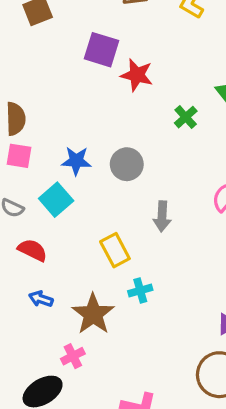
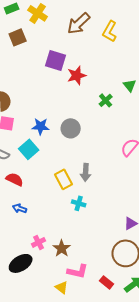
red star: (137, 75) -> (77, 75), turned -30
gray arrow: (162, 216) -> (86, 172), moved
cyan cross: (140, 290) -> (79, 203), turned 32
brown star: (93, 314) -> (62, 248), moved, size x0.7

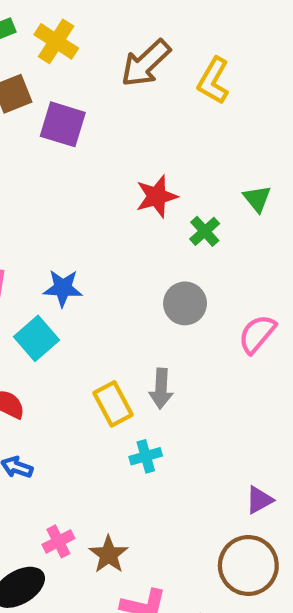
purple square: (56, 60) -> (63, 124), moved
red star: (77, 75) -> (157, 196), moved
gray circle: (71, 128) -> (185, 303), moved
cyan cross: (79, 203) -> (146, 456), turned -32

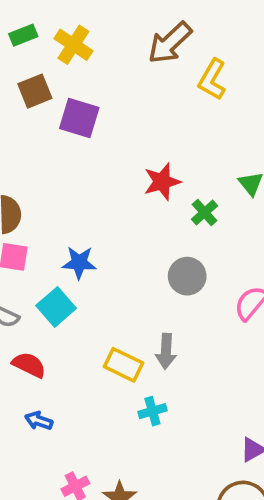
brown arrow: (146, 63) -> (170, 43), moved
yellow rectangle: (113, 404) -> (124, 365), turned -36

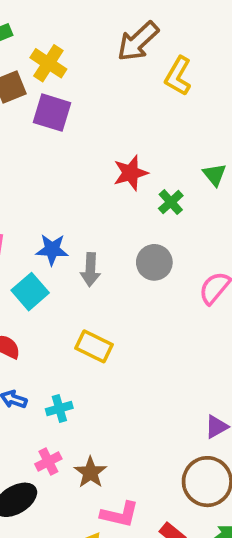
yellow cross: (73, 45) -> (48, 63), moved
gray arrow: (166, 351) -> (90, 270), moved
cyan cross: (152, 411) -> (59, 408), moved

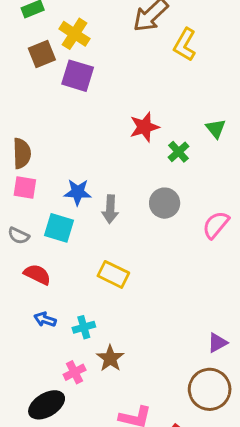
cyan square: (30, 292) -> (59, 228), turned -32
brown star: (90, 472) -> (110, 358), moved

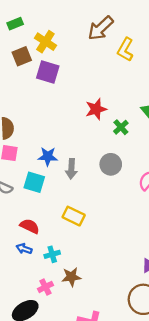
red semicircle: (37, 274) -> (30, 226), moved
brown star: (110, 358) -> (71, 277), turned 30

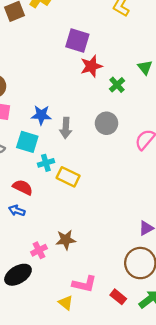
purple square: (48, 72) -> (77, 41), moved
cyan cross: (52, 254) -> (46, 163), moved

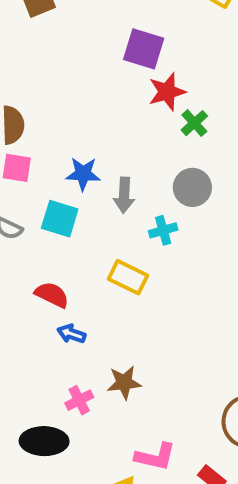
green cross: (117, 85) -> (194, 123), moved
cyan cross: (46, 163) -> (163, 230), moved
blue arrow: (17, 211) -> (71, 334), moved
black ellipse: (18, 275) -> (44, 441), turned 32

